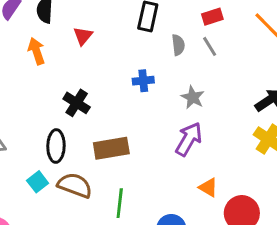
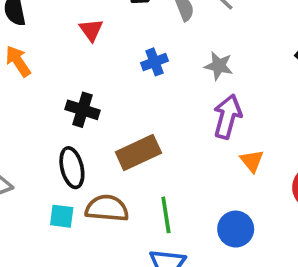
red triangle: (83, 36) -> (91, 30), moved
cyan square: (38, 182) -> (62, 216), turned -30
orange triangle: (208, 187) -> (252, 161), moved, turned 36

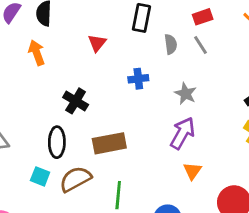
brown semicircle: (107, 208) -> (75, 179), turned -48

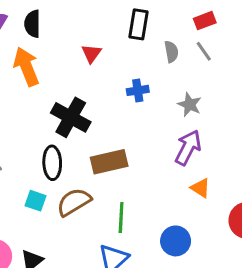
orange arrow: (37, 53) -> (26, 67), size x1.4
black cross: (76, 101) -> (71, 117), size x1.4
orange triangle: (192, 171) -> (200, 188), turned -30

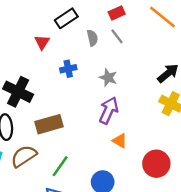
black rectangle: (139, 24) -> (66, 18), turned 50
red triangle: (91, 53) -> (42, 42), moved
green line: (121, 218) -> (60, 166), turned 35

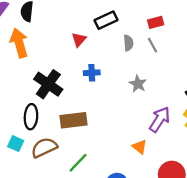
blue cross: (68, 69) -> (92, 73), moved
purple arrow: (109, 110) -> (160, 119), moved

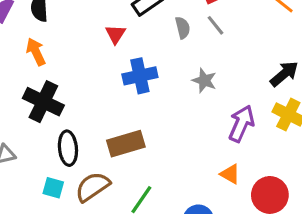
orange arrow: (19, 43) -> (36, 52), size x0.7
blue cross: (92, 73) -> (140, 76), size x1.5
black cross: (48, 84) -> (43, 102), moved
orange triangle: (140, 147) -> (230, 174), moved

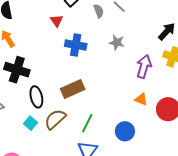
blue cross: (140, 76) -> (76, 45), turned 30
cyan square: (53, 188) -> (30, 123), turned 32

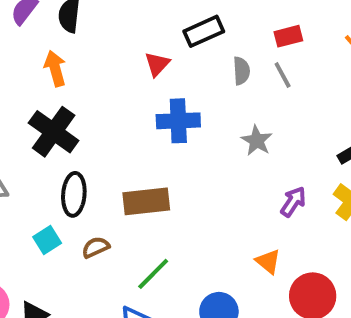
blue cross: (76, 45) -> (178, 121), turned -30
purple arrow: (144, 66) -> (293, 202), size x0.7
brown semicircle: (55, 119) -> (96, 247), size x0.6

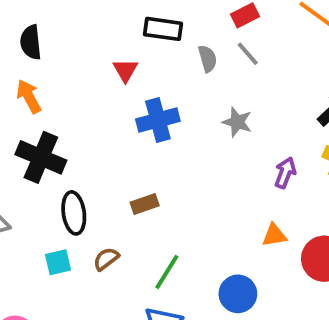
black rectangle: (204, 31) -> (163, 29), turned 45
brown rectangle: (146, 201) -> (145, 204), size x0.6
cyan square: (47, 240) -> (58, 262), turned 32
orange triangle: (268, 261) -> (274, 235), turned -36

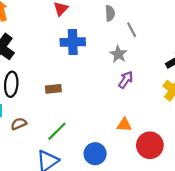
gray line: (248, 54) -> (132, 30), moved
purple arrow: (285, 173) -> (126, 80), moved
brown semicircle: (106, 259) -> (19, 124), moved

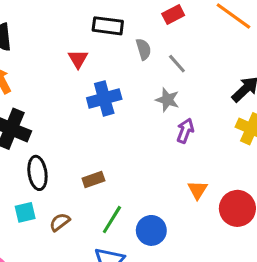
brown rectangle: (53, 89) -> (93, 179), moved
orange triangle: (124, 125) -> (197, 190), turned -49
blue circle: (95, 154) -> (151, 230), moved

